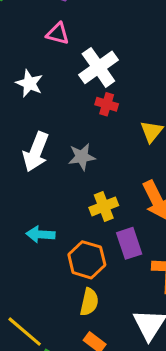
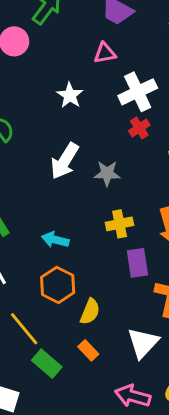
pink triangle: (58, 34) -> (105, 53), turned -35
red cross: (107, 104) -> (139, 128), turned 30
orange hexagon: (87, 260) -> (58, 285), moved

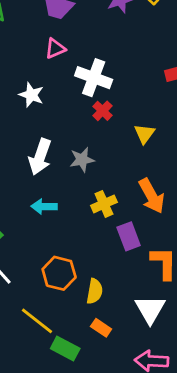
white cross: (138, 92) -> (94, 78), turned -32
cyan arrow: (55, 240) -> (44, 206), moved

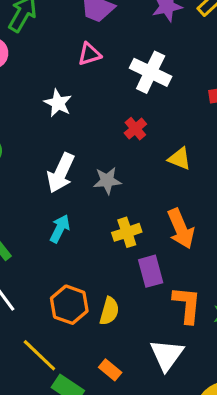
white cross: (94, 78) -> (151, 72), moved
yellow triangle: (144, 134) -> (180, 159), turned -50
cyan arrow: (44, 206) -> (60, 229), turned 110
yellow semicircle: (95, 291) -> (109, 311), moved

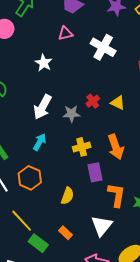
red cross: (135, 129) -> (93, 101), moved
orange hexagon: (69, 305) -> (30, 178), moved

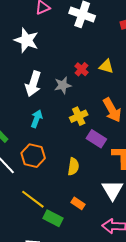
white star: (44, 63) -> (26, 40), size x1.4
purple rectangle: (95, 172) -> (96, 139), turned -36

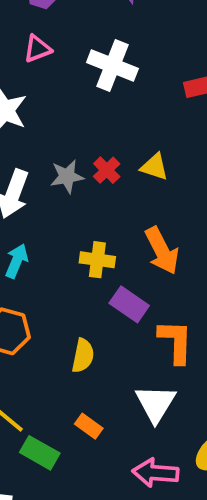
gray star: (63, 85) -> (67, 176), moved
yellow cross: (79, 116) -> (97, 260), turned 30

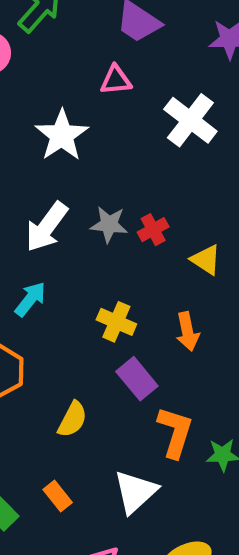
yellow triangle: (154, 167) -> (206, 260), moved
orange arrow: (162, 251) -> (188, 331), size x0.7

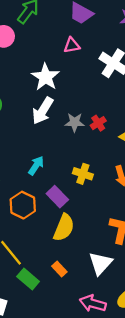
white arrow: (47, 227) -> (43, 111), moved
purple rectangle: (137, 379) -> (57, 197), moved
yellow semicircle: (72, 419) -> (64, 228), size x1.4

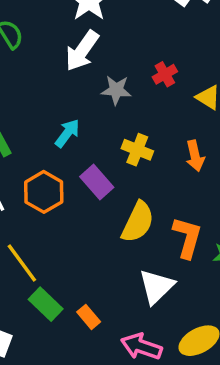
gray star: (75, 122) -> (116, 90), moved
yellow semicircle: (64, 228) -> (138, 222), moved
orange rectangle: (59, 269) -> (89, 317), moved

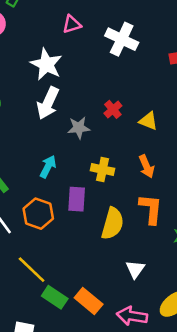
purple rectangle: (97, 182) -> (77, 199), turned 55
orange L-shape: (187, 237) -> (151, 209), moved
white triangle: (156, 287) -> (135, 269), size x0.7
orange rectangle: (89, 317) -> (89, 301), size x1.5

